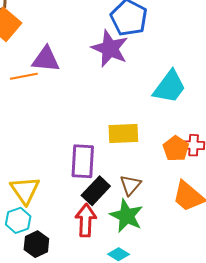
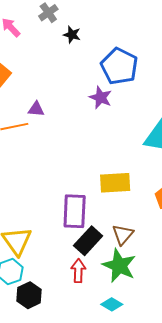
purple star: (110, 49) -> (101, 98), size x0.6
purple triangle: (46, 59) -> (36, 109), size x0.6
red arrow: (86, 220) -> (78, 271), size x0.7

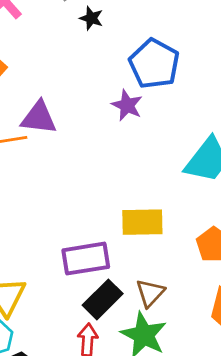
purple triangle: (36, 109) -> (39, 118), size x1.6
purple rectangle: (75, 211) -> (86, 259), turned 76

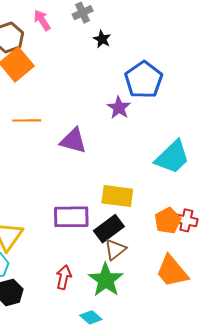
purple triangle: (39, 118) -> (73, 141), moved
black rectangle: (103, 299) -> (109, 229), moved

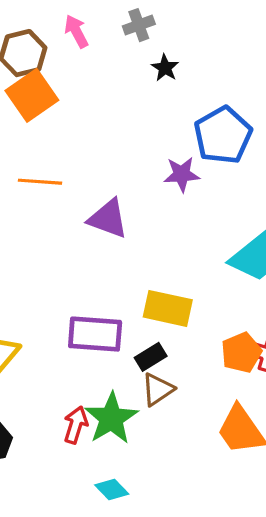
purple star: (119, 108) -> (182, 174), turned 30
black rectangle: (109, 229) -> (151, 357), size x0.7
green star: (106, 280) -> (111, 418), moved

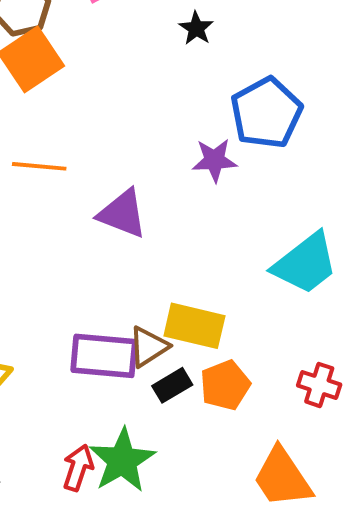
orange pentagon: (241, 353) -> (225, 385), moved
brown triangle: (158, 389) -> (148, 347), moved

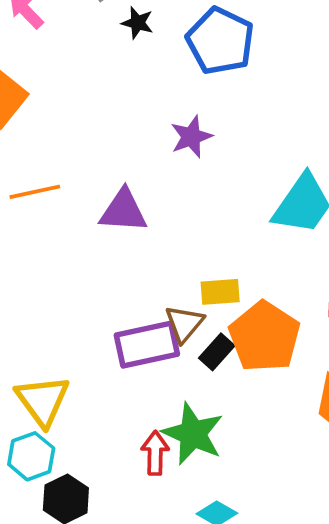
blue pentagon: (266, 113) -> (220, 41), moved
yellow rectangle: (194, 326) -> (220, 292), size x0.7
orange pentagon: (225, 385) -> (265, 337), size x1.5

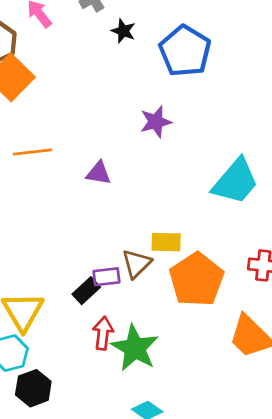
purple triangle: (123, 211) -> (99, 173), size x0.7
purple rectangle: (147, 345) -> (106, 277), size x0.6
black rectangle: (217, 352) -> (86, 291), moved
red arrow: (155, 453) -> (103, 333), moved

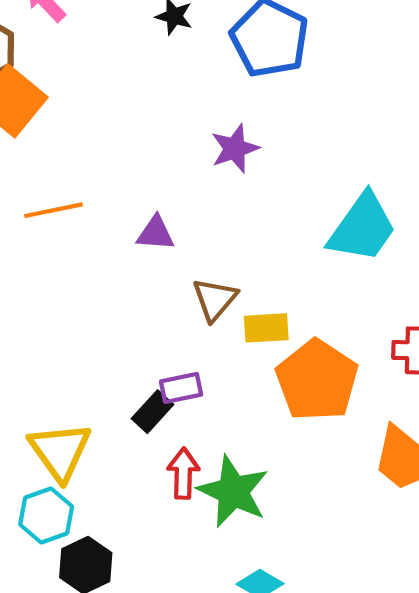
brown triangle: (137, 264) -> (215, 299), moved

